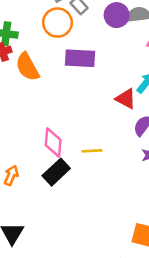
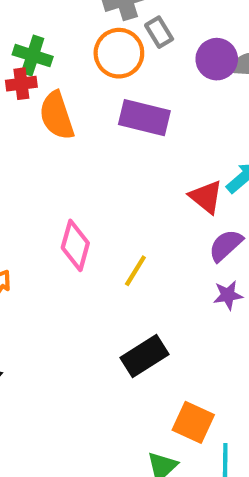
yellow line: (92, 151) -> (135, 271), turned -66
black rectangle: (56, 172) -> (144, 356), moved

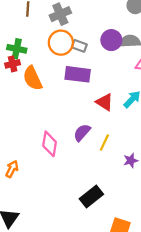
gray rectangle: (159, 32) -> (79, 46), moved, turned -32
red triangle: (206, 197) -> (105, 102), moved
purple semicircle: (226, 245) -> (82, 133), moved
yellow line: (135, 271) -> (104, 143), moved

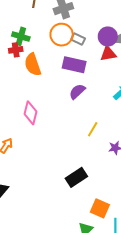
red triangle: (105, 102) -> (108, 54), moved, turned -48
purple semicircle: (82, 133) -> (77, 92), moved
pink diamond: (50, 144) -> (30, 113), moved

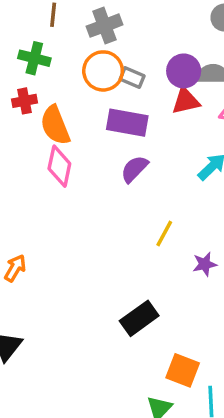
green cross: (21, 36) -> (34, 58), moved
pink diamond: (30, 113) -> (59, 166), moved

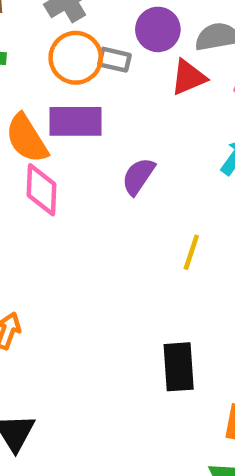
purple circle: (184, 71) -> (158, 29), moved
purple rectangle: (127, 123) -> (75, 121), moved
black rectangle: (139, 318) -> (179, 367), turned -48

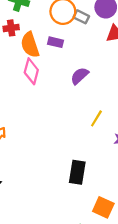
purple rectangle: (75, 121) -> (55, 42), size x0.6

